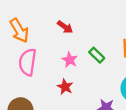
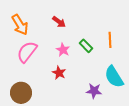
pink semicircle: (28, 62) -> (27, 52), turned 30

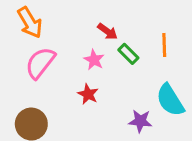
red arrow: (59, 22) -> (107, 31), moved

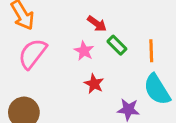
orange line: (164, 45) -> (151, 51), moved
red star: (88, 94) -> (94, 84), moved

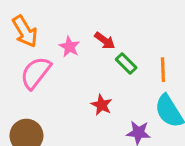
pink star: (84, 51) -> (69, 47), moved

